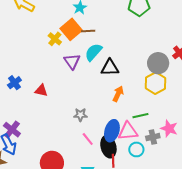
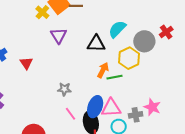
cyan semicircle: (93, 52) -> (117, 29), moved
yellow hexagon: (155, 83) -> (129, 58), moved
red triangle: (41, 90) -> (26, 63), turned 40
green line: (140, 116) -> (114, 77), moved

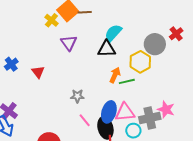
cyan semicircle: (117, 29) -> (113, 33), moved
gray cross: (136, 115) -> (150, 118), size x1.5

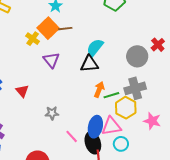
yellow hexagon: (140, 62) -> (126, 108), moved
gray star: (77, 96) -> (52, 113), moved
gray cross: (150, 118) -> (135, 88), moved

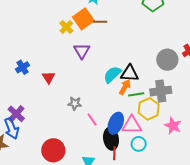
cyan semicircle: (95, 48) -> (112, 75), moved
black triangle: (89, 64) -> (130, 73), moved
pink line: (72, 136) -> (92, 120), moved

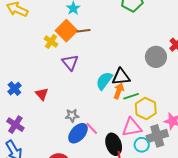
gray cross: (161, 91) -> (157, 136), moved
purple cross: (16, 114) -> (15, 125), moved
blue ellipse: (116, 123) -> (78, 133), moved, turned 30

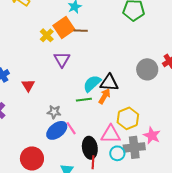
green line: (131, 96) -> (84, 100), moved

